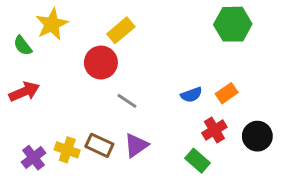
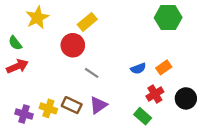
green semicircle: (23, 46) -> (15, 43), moved
purple cross: (33, 158) -> (24, 114), turned -35

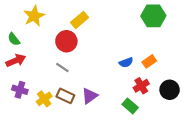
gray line: (92, 73) -> (62, 68), moved
yellow cross: (48, 108) -> (44, 99), turned 35
purple cross: (24, 114) -> (20, 90), moved

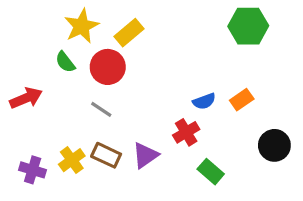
yellow star: (34, 16) -> (82, 26), moved
green semicircle: (14, 39) -> (65, 62), moved
red cross: (141, 86) -> (186, 132), moved
purple cross: (20, 90) -> (33, 170), moved

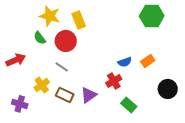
yellow star: (82, 26) -> (50, 16), turned -30
yellow rectangle: (129, 33) -> (79, 20), turned -72
yellow cross: (72, 160) -> (42, 85), moved

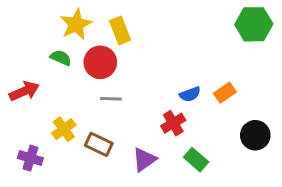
yellow star: (50, 16) -> (76, 24), turned 30
green hexagon: (152, 16) -> (254, 24), moved
green semicircle: (40, 38) -> (61, 58), turned 152
gray line: (62, 67) -> (111, 99), moved, turned -32
purple triangle: (89, 95) -> (144, 160), moved

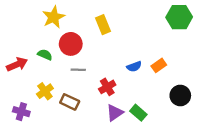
yellow rectangle: (120, 30) -> (103, 25), moved
green semicircle: (61, 58) -> (45, 55), moved
red cross: (173, 123) -> (107, 87), moved
purple triangle: (144, 160) -> (115, 113), moved

